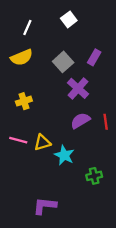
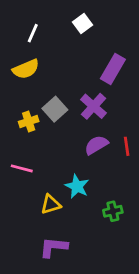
purple rectangle: (94, 57) -> (113, 69), size x1.5
gray square: (63, 62) -> (55, 109), moved
yellow triangle: (42, 143) -> (51, 204), moved

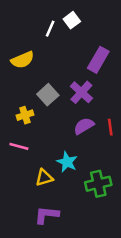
white line: (33, 33) -> (50, 29), moved
yellow cross: (29, 122) -> (25, 115), moved
green cross: (113, 211) -> (98, 184), size x1.5

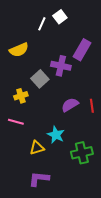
purple cross: (81, 92) -> (61, 66), moved, turned -30

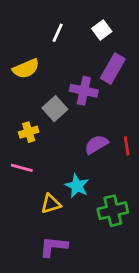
white square: (60, 17) -> (102, 30), moved

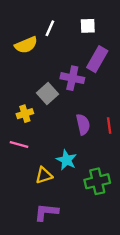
white square: (102, 30) -> (88, 26), turned 35
yellow semicircle: (26, 69) -> (26, 45), moved
purple semicircle: (96, 144) -> (83, 124), turned 108

